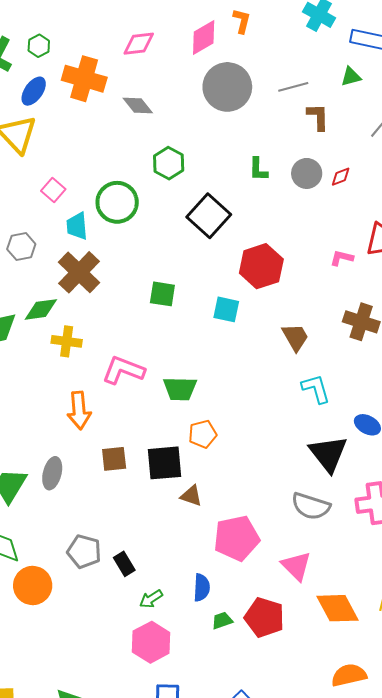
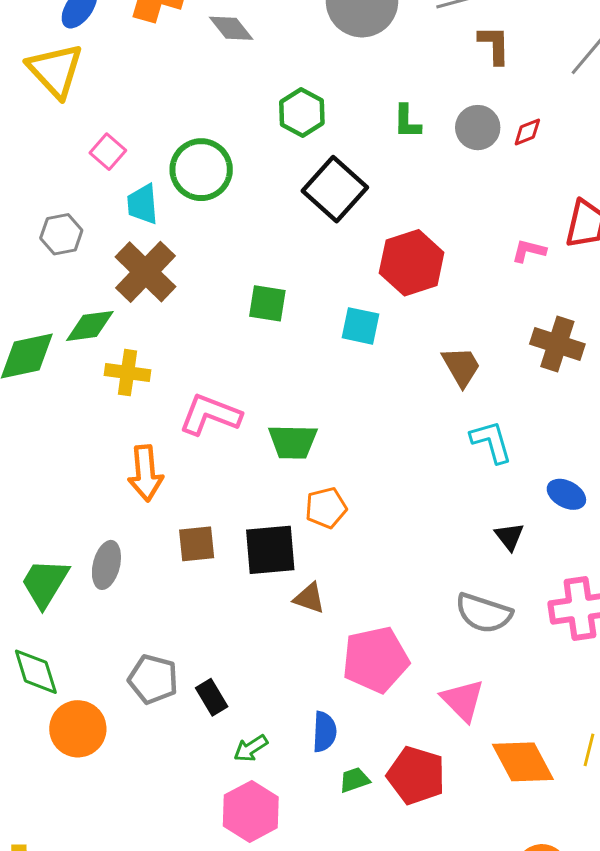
green hexagon: (169, 163) -> (302, 112), moved
black triangle: (328, 454) -> (509, 536), size x0.5

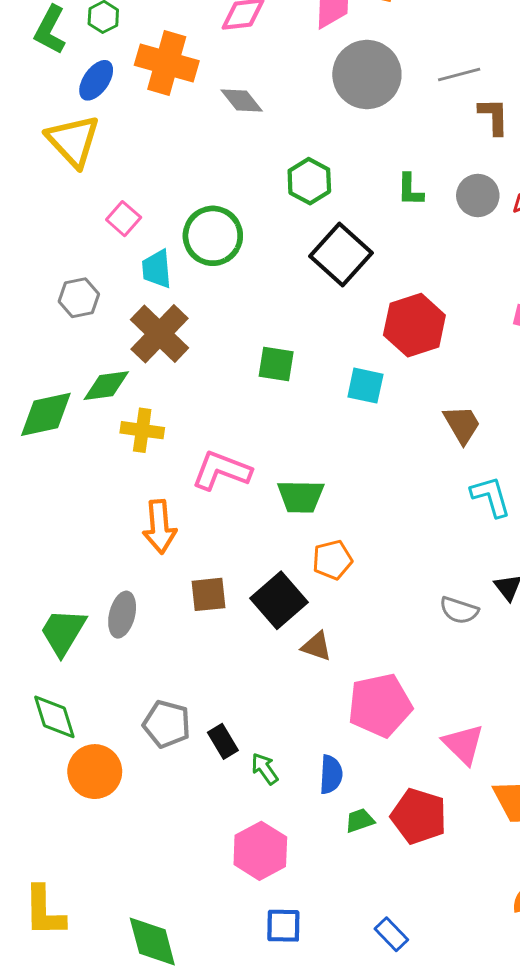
black square: (270, 550) -> (279, 600), turned -36
gray semicircle: (484, 613) -> (459, 610), moved, size x0.7
green arrow: (251, 748) -> (265, 769), moved, turned 88

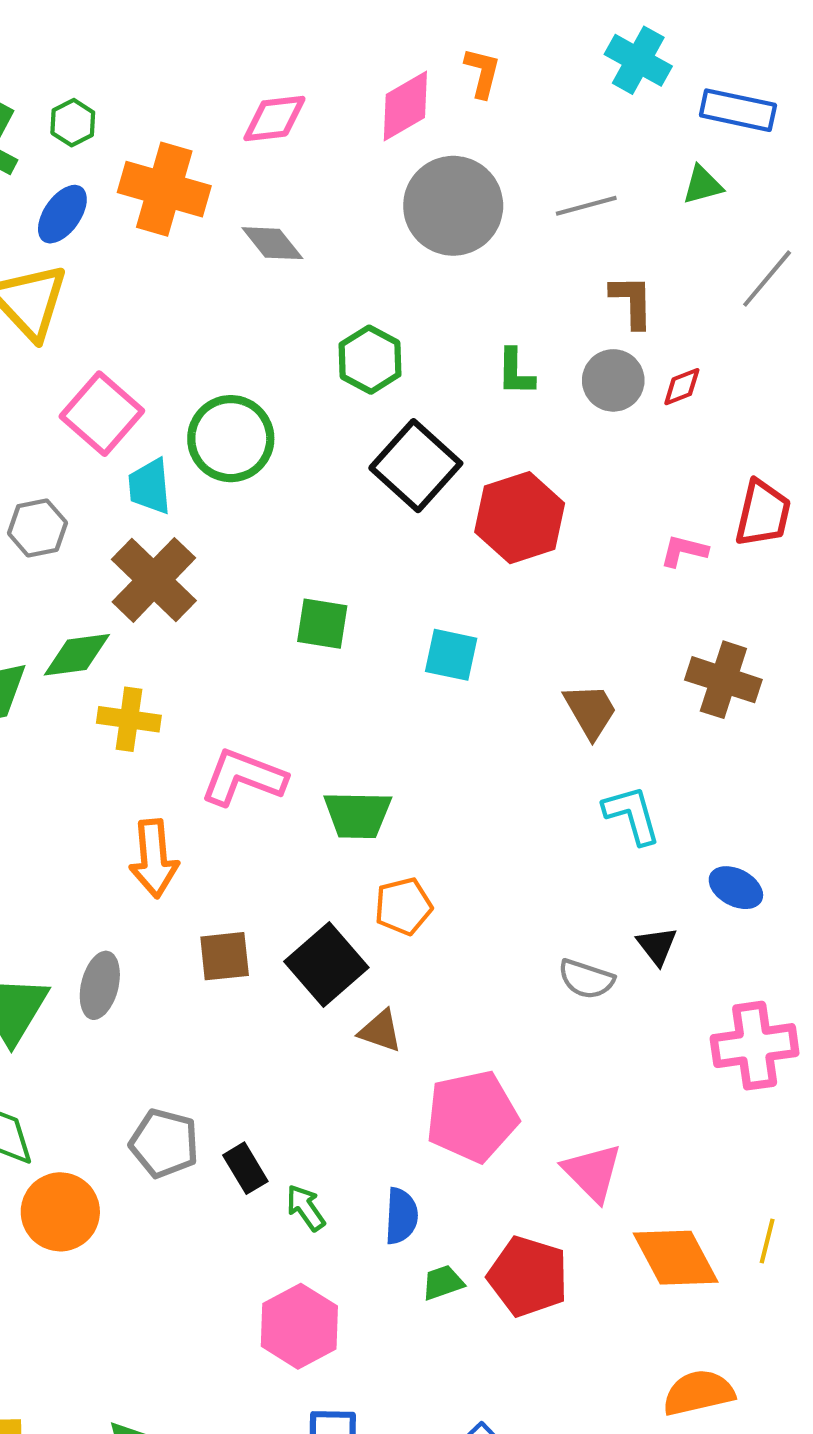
brown L-shape: (494, 116) -> (632, 301), moved
pink square: (124, 219) -> (102, 414), size x1.6
red hexagon: (414, 325) -> (520, 518), moved

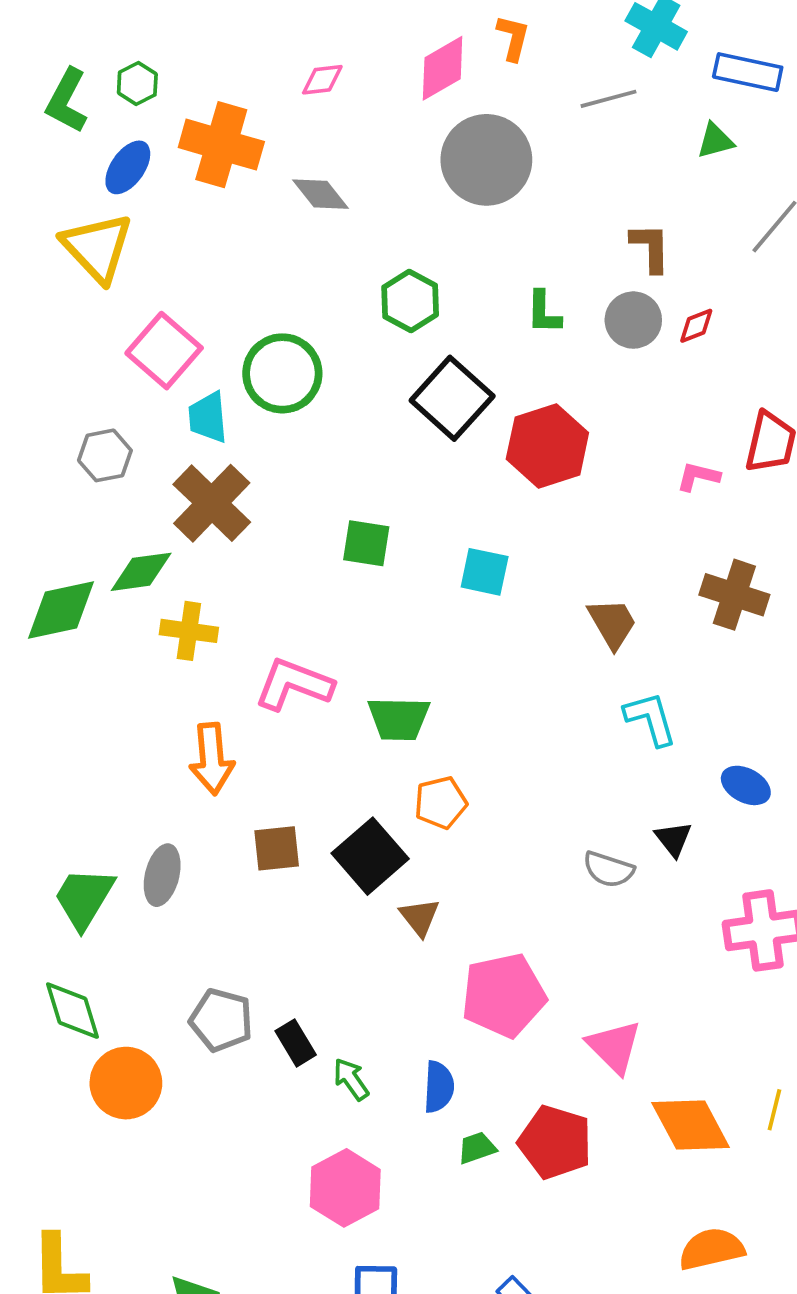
pink diamond: (274, 118) -> (322, 80), size x0.7
gray line: (586, 206) -> (608, 99), moved
brown triangle: (380, 1031) -> (420, 917), turned 33

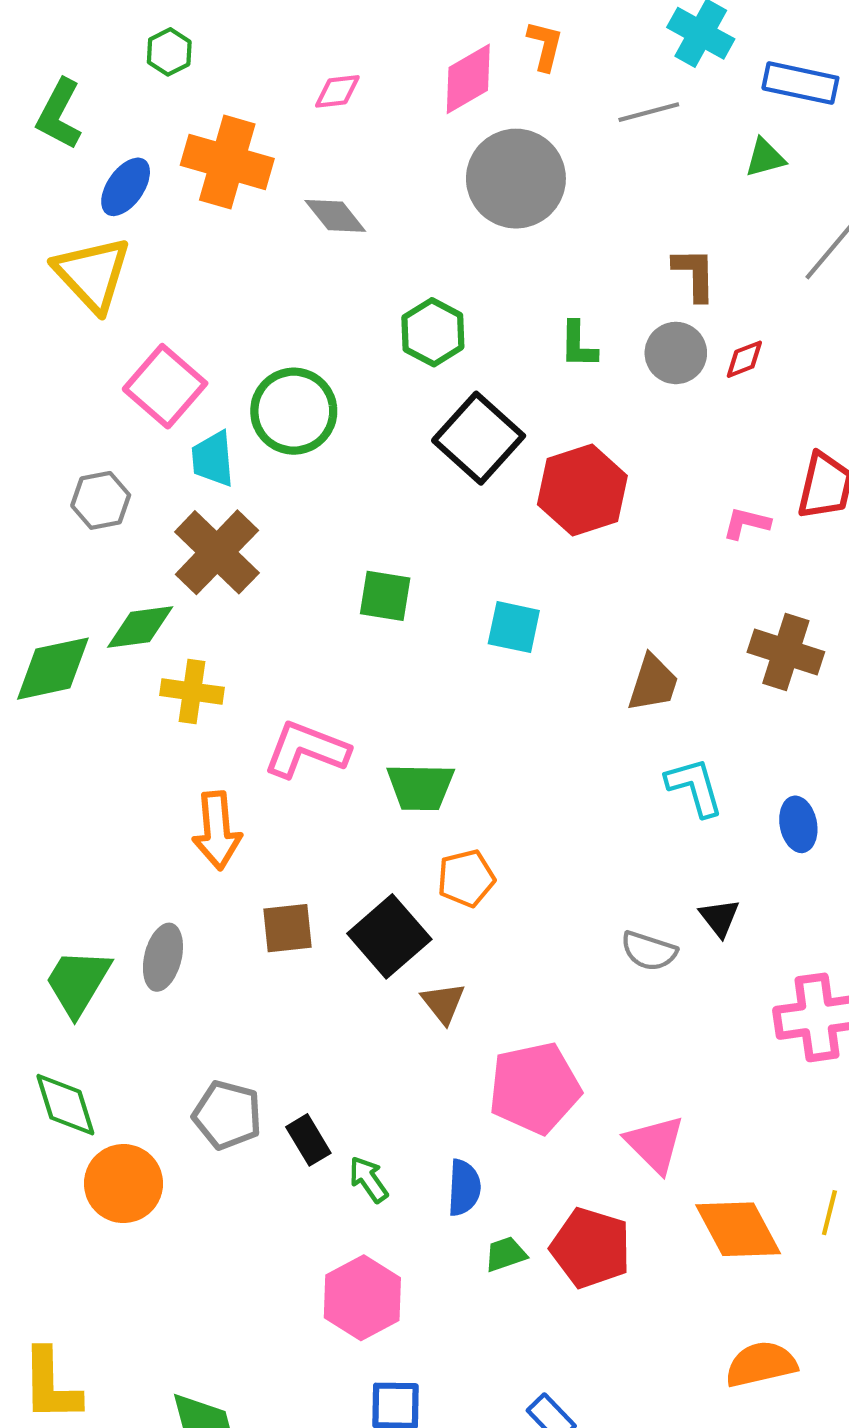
green hexagon: (137, 84) -> (169, 52), moved
brown trapezoid: (612, 623) -> (653, 683), turned 48
blue ellipse: (746, 785) -> (798, 824), moved, turned 51

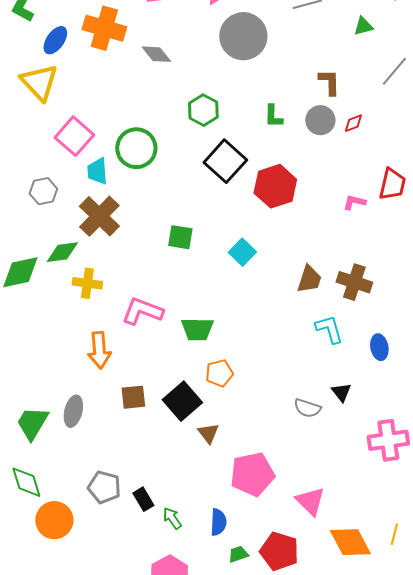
cyan square: (514, 627) -> (242, 252), turned 32
brown cross: (786, 652) -> (354, 282), moved

